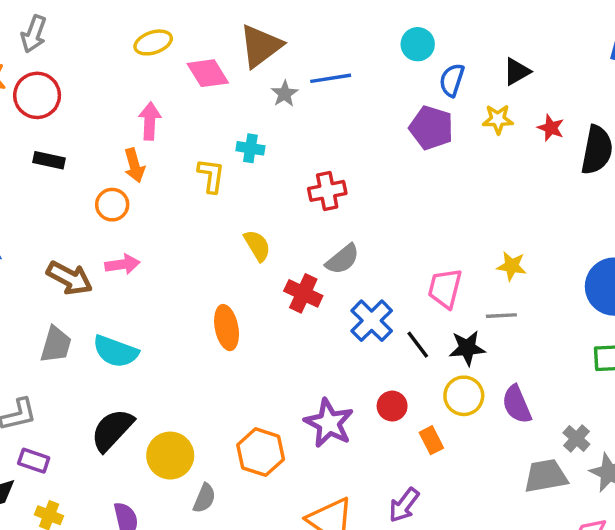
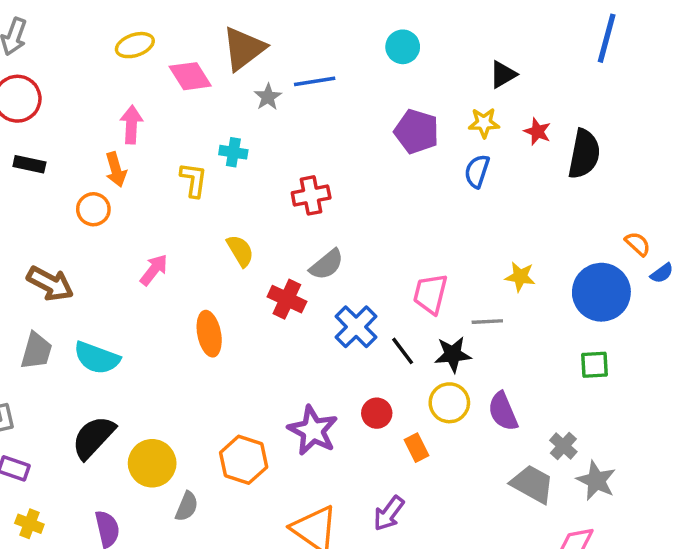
blue semicircle: (452, 80) -> (477, 171), moved
pink arrow: (122, 264) -> (154, 270), moved, turned -44
yellow star: (512, 266) -> (520, 277), moved
gray trapezoid: (546, 476) -> (532, 484), turned 39

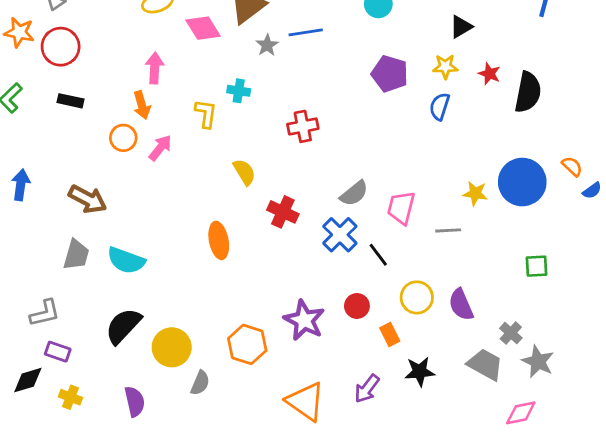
gray semicircle: (327, 265) -> (354, 193), moved
pink arrow: (154, 270) -> (160, 148), moved
blue circle: (601, 292) -> (522, 182), moved
black star: (453, 354) -> (420, 372), moved

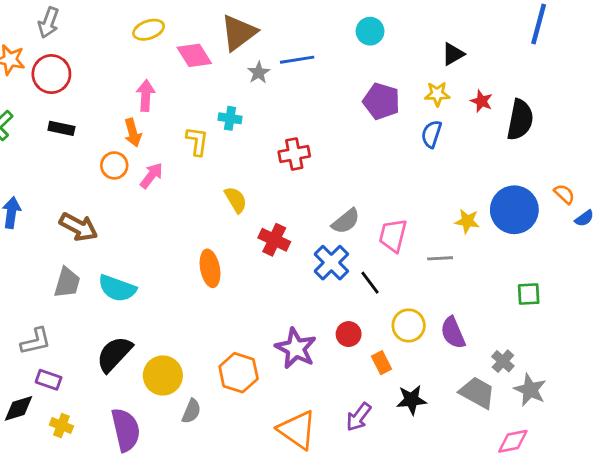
purple semicircle: (135, 401) -> (126, 430), size x1.4

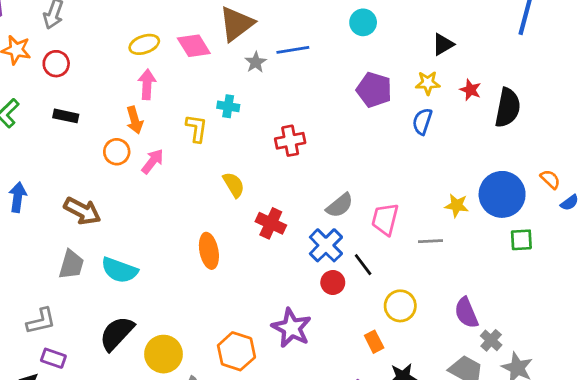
yellow ellipse: (149, 30) -> (144, 44), moved
red circle: (51, 74) -> (56, 64), size x0.7
green square: (529, 294) -> (521, 240), moved
purple semicircle: (453, 333) -> (466, 313), moved
red circle: (349, 334) -> (333, 282), moved

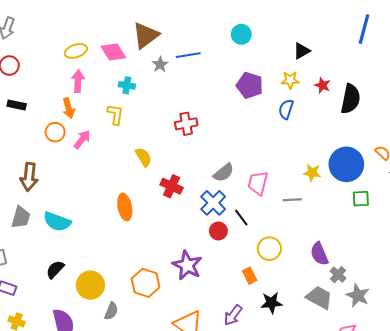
cyan cross: (228, 106) -> (127, 85), moved
brown arrow: (82, 211) -> (29, 177), turned 68
black semicircle: (117, 333) -> (55, 269), size x0.7

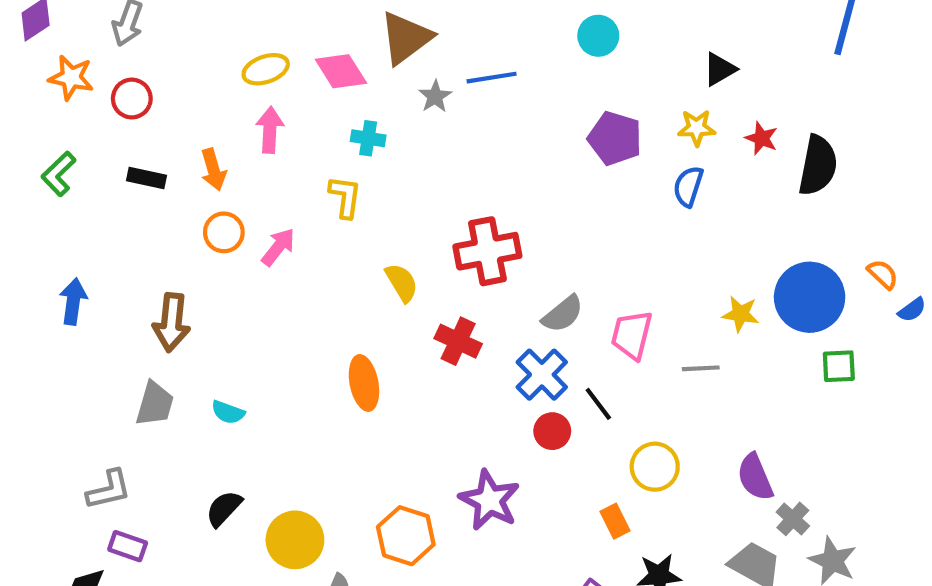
orange arrow: (69, 108) -> (213, 170), moved
red cross: (186, 124) -> (487, 251), moved, size x1.4
cyan semicircle: (57, 222) -> (228, 412), size x0.6

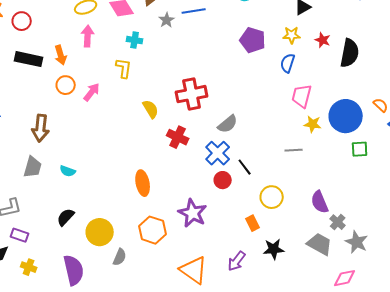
black rectangle: (146, 178) -> (29, 59), size x1.5
pink trapezoid: (632, 335) -> (302, 96), moved
orange ellipse: (364, 383) -> (143, 183), moved

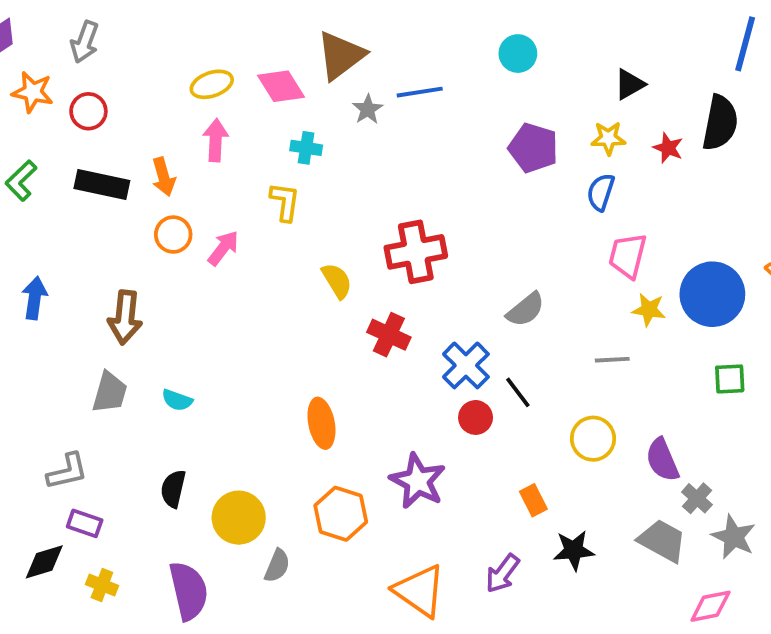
black semicircle: (350, 53) -> (720, 123), moved
gray semicircle: (228, 124) -> (526, 310), moved
green square: (360, 149) -> (730, 379), moved
yellow circle: (272, 197) -> (593, 439), moved
black semicircle: (66, 217) -> (173, 489), turned -30

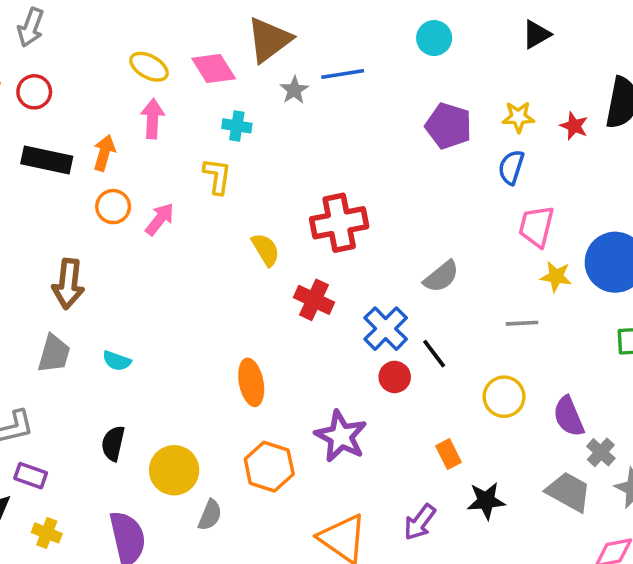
yellow ellipse: (212, 84) -> (149, 67), turned 48
black triangle: (630, 84) -> (536, 34), moved
orange arrow: (164, 177) -> (104, 153), turned -148

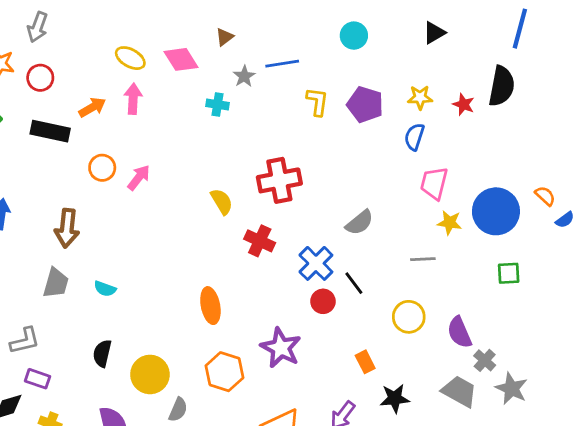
brown triangle: (269, 40) -> (225, 37), size x0.5
cyan cross: (237, 126) -> (217, 104), moved
orange arrow: (104, 153) -> (92, 107), moved, turned 44
yellow L-shape: (217, 176) -> (317, 102), moved

